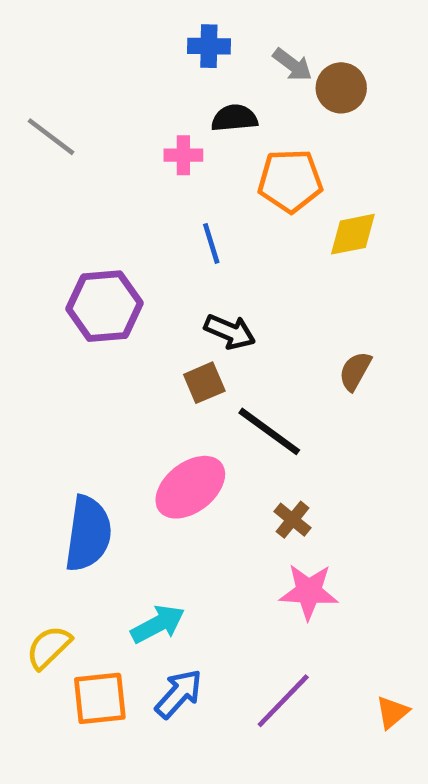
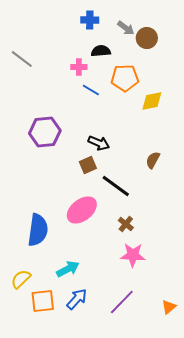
blue line: (211, 243) -> (91, 90), moved, turned -42

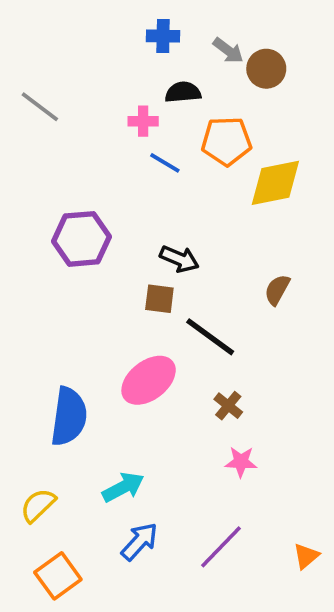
yellow diamond: (152, 101) -> (275, 183), size x1.4
brown square: (88, 165) -> (159, 299), turned 30
pink star: (133, 255) -> (241, 462), size x0.7
orange square: (43, 301) -> (58, 576), moved, turned -30

